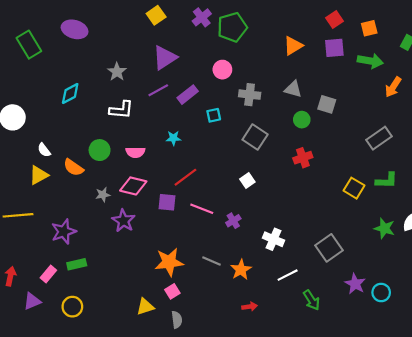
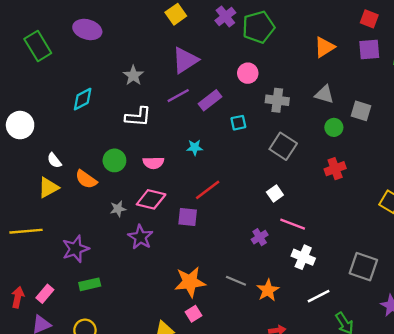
red square: (334, 20) -> (369, 19), turned -35
pink line: (202, 209) -> (293, 224), moved
gray square: (329, 248) -> (363, 267), turned -36
pink rectangle: (48, 274) -> (45, 294), moved

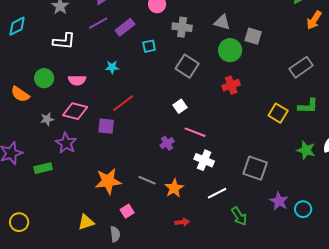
green circle: (334, 127) -> (230, 50), size x1.5
green rectangle: (90, 284) -> (43, 168), moved
pink square: (193, 314) -> (127, 211), moved

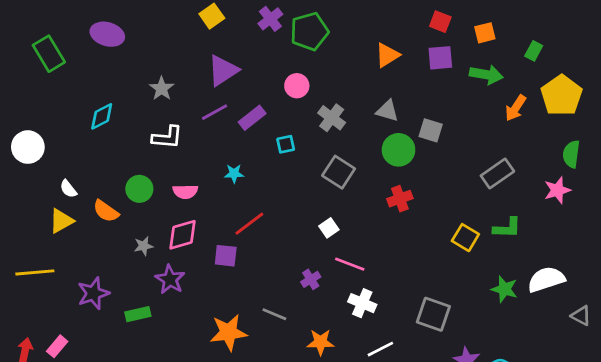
gray cross: (182, 27) -> (332, 118), turned 30
pink diamond: (75, 111) -> (183, 235), turned -30
gray line: (147, 180) -> (274, 314), moved
orange star: (174, 188) -> (320, 342), turned 30

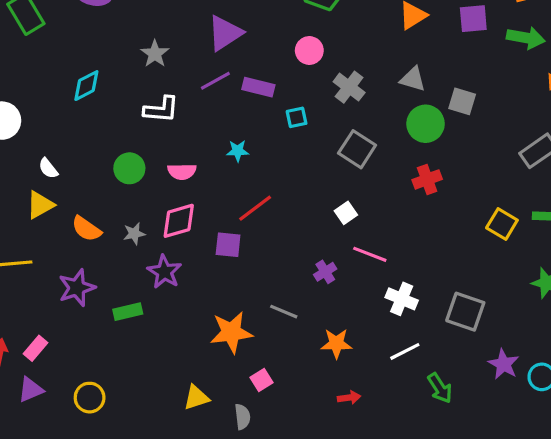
purple rectangle: (252, 118) -> (258, 87), turned 52
orange semicircle: (106, 211) -> (86, 229), moved
white cross: (362, 303) -> (402, 299), moved

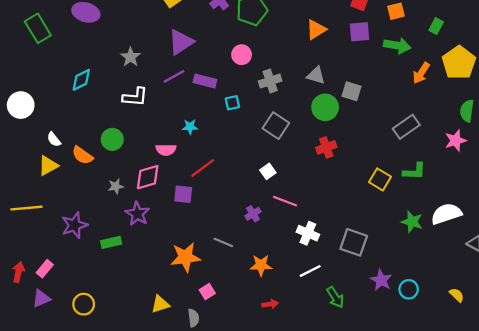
gray cross: (349, 87) -> (270, 81), turned 35
pink semicircle: (182, 171) -> (166, 150), moved
orange semicircle: (86, 229) -> (82, 155), moved

